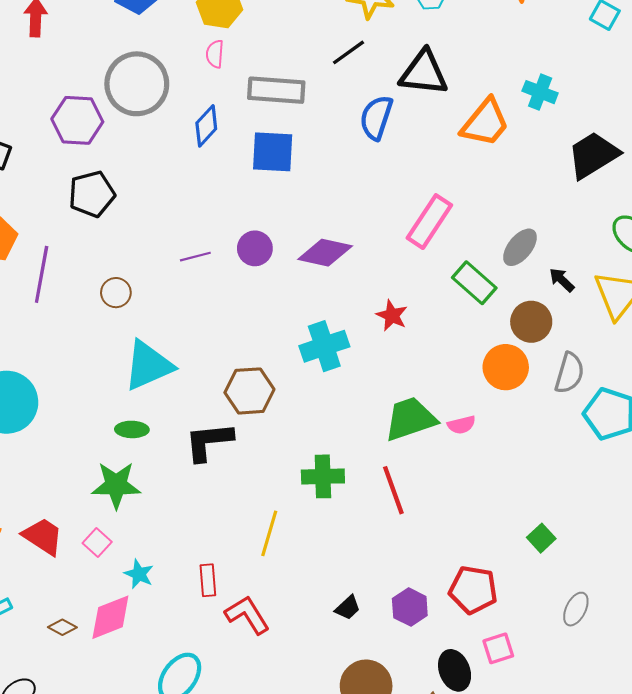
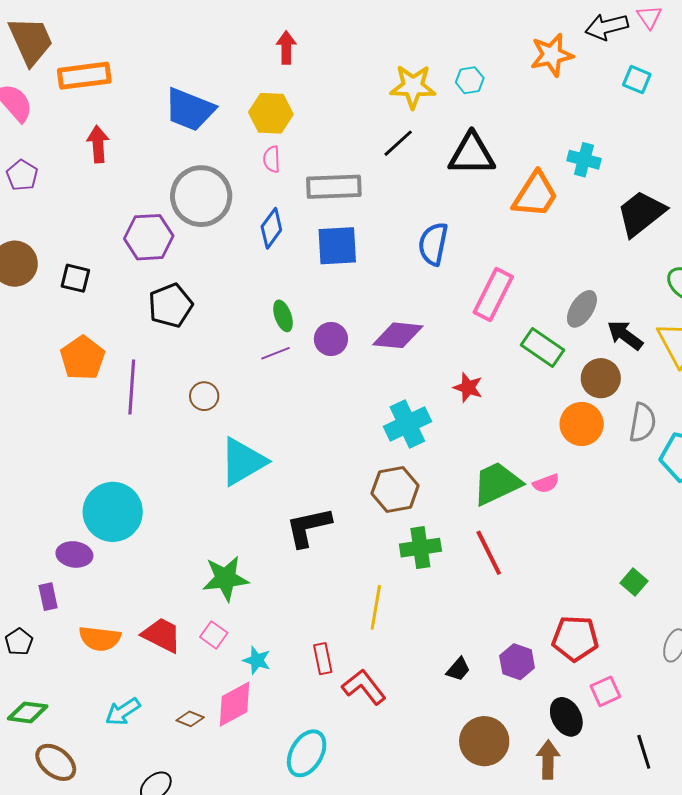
blue semicircle: (376, 118) -> (433, 244), moved
black arrow: (562, 280) -> (625, 335), size x1.4
brown hexagon: (249, 391) -> (395, 490), moved
green ellipse: (132, 429) -> (283, 316), moved, turned 76

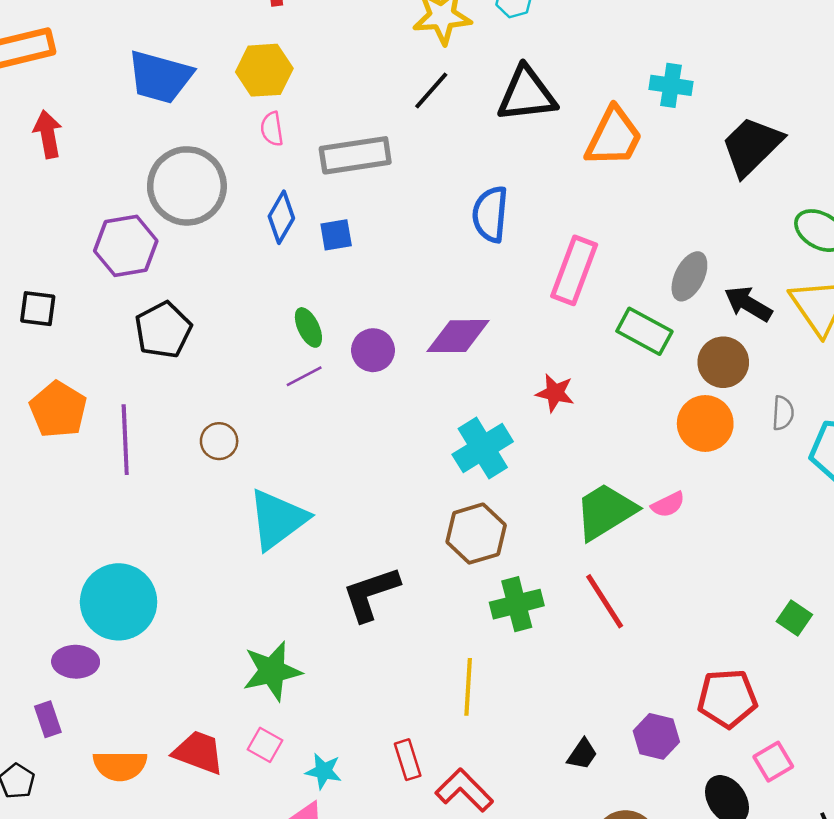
blue square: (337, 246) -> (336, 235), moved, size x0.6
gray semicircle: (643, 423) -> (783, 413), size x0.7

